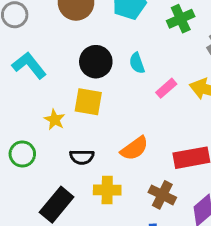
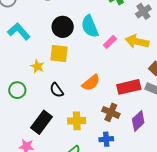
cyan semicircle: (137, 63) -> (90, 26), size x1.6
black semicircle: (82, 157) -> (57, 90), turned 56
yellow cross: (107, 190) -> (77, 121), moved

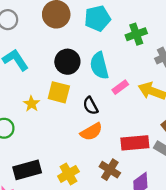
black semicircle: (57, 90) -> (91, 106), moved
yellow cross: (77, 121) -> (68, 174), turned -36
black rectangle: (42, 122) -> (27, 170), turned 30

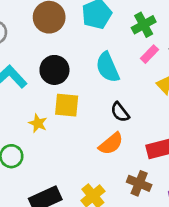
black circle: (67, 62) -> (54, 70), moved
pink rectangle: (120, 87) -> (150, 54), moved
black semicircle: (91, 106) -> (120, 112), moved

